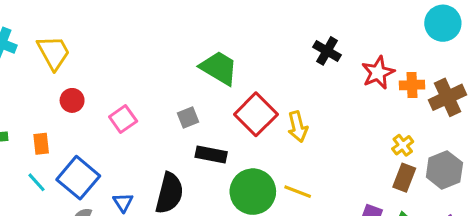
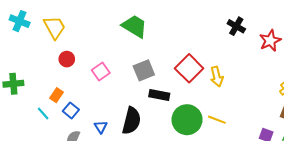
green trapezoid: (219, 68) -> (135, 26), moved
gray square: (188, 117) -> (144, 70), size x1.5
orange rectangle: (41, 144) -> (57, 95), moved, turned 40
blue square: (78, 178) -> (71, 110), size x0.6

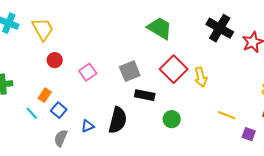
green trapezoid: (135, 26) -> (160, 28), moved
black cross: (236, 26) -> (220, 28), size x1.5
green circle: (187, 120) -> (172, 119), size x0.6
yellow line: (217, 120) -> (227, 115), moved
blue triangle: (101, 127) -> (88, 126), turned 40

